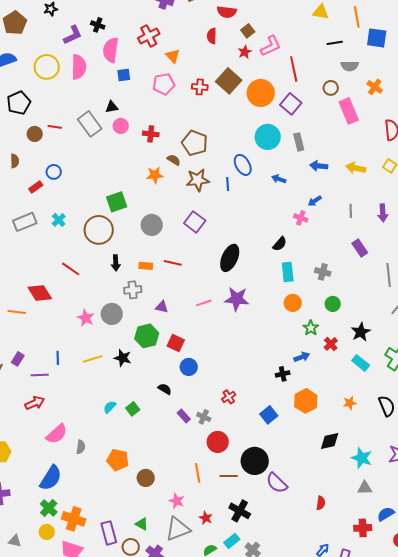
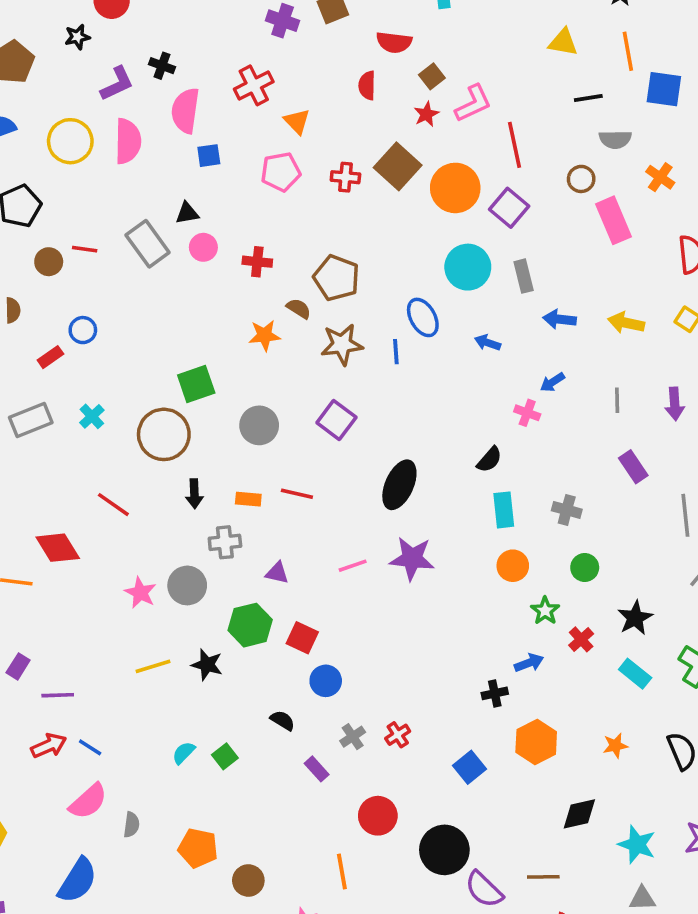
blue line: (58, 358) -> (90, 747), moved, turned -56
gray cross: (204, 417) -> (353, 737), moved, turned 32
brown line: (229, 476) -> (543, 877), moved

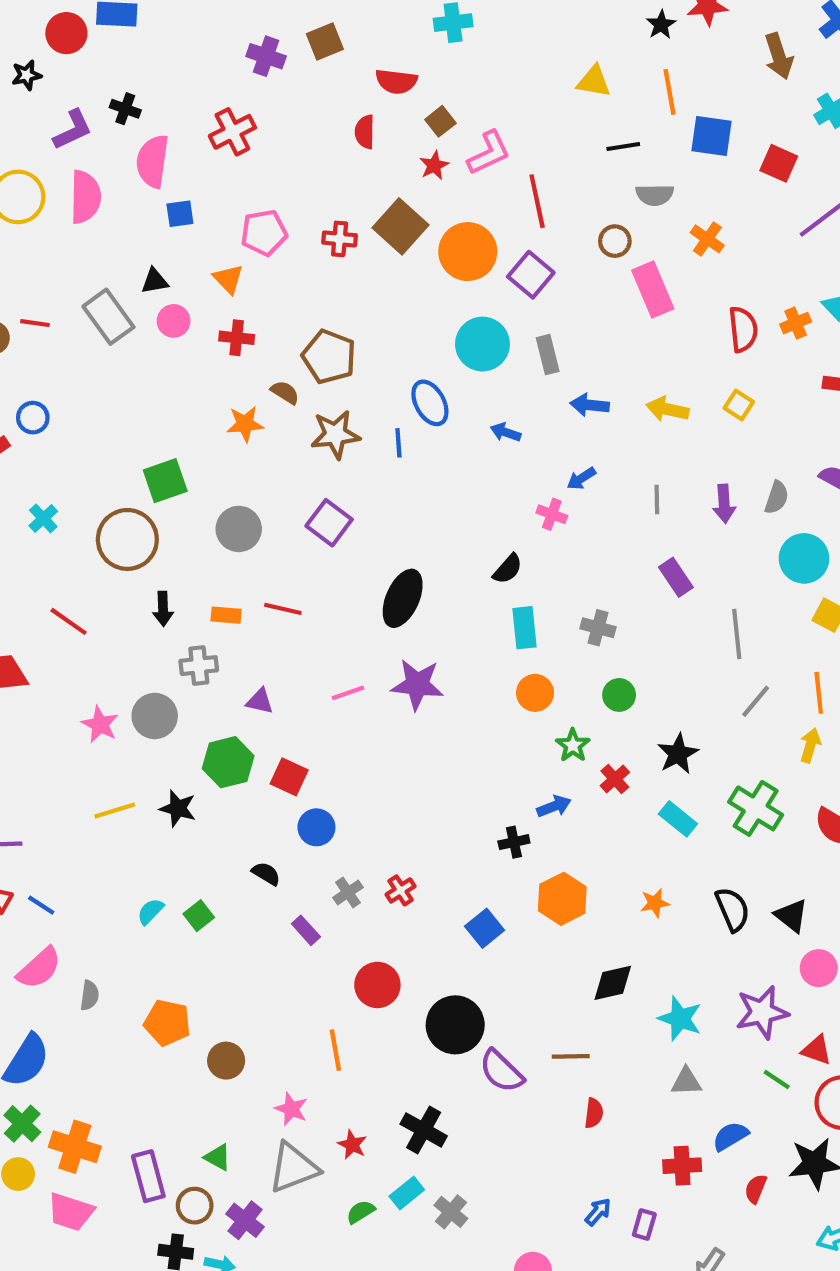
orange triangle: (297, 121) -> (228, 279), moved

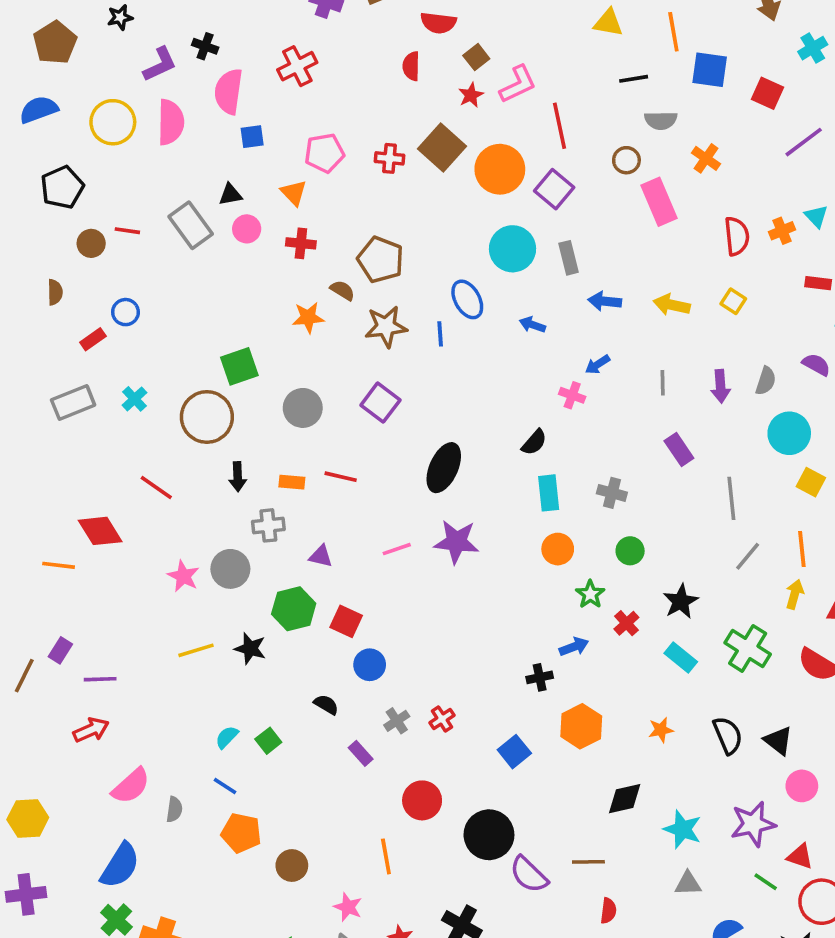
blue line: (41, 905) -> (225, 786), moved

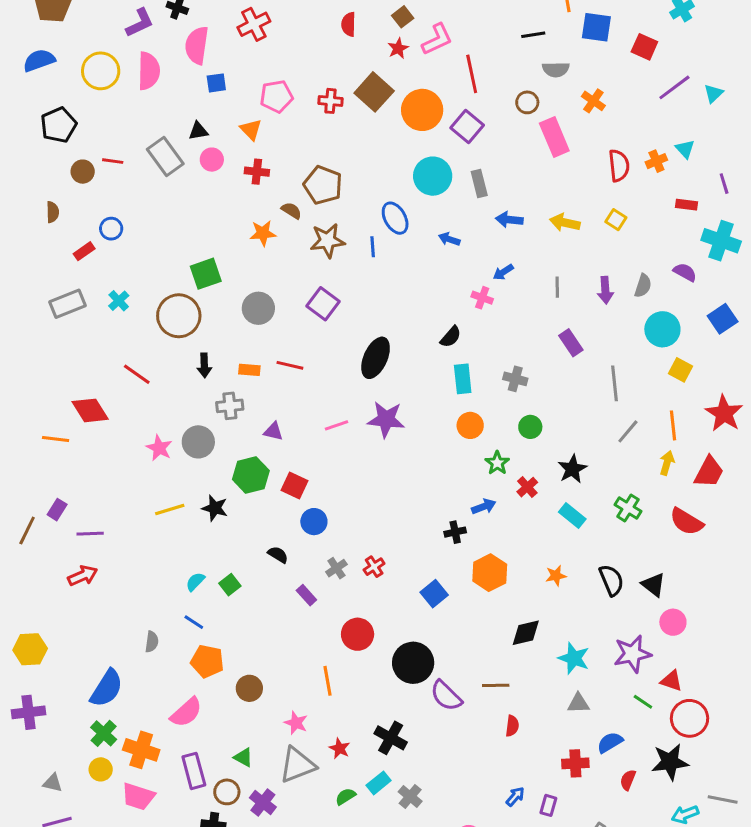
green cross: (748, 648) -> (628, 508), size x0.7
pink semicircle: (131, 786) -> (186, 712), moved

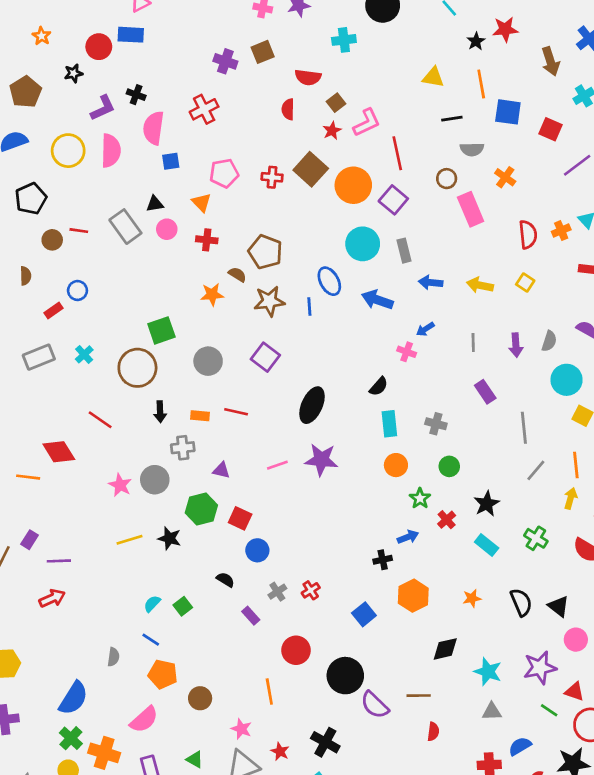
blue arrow: (449, 239) -> (377, 300), size x1.6

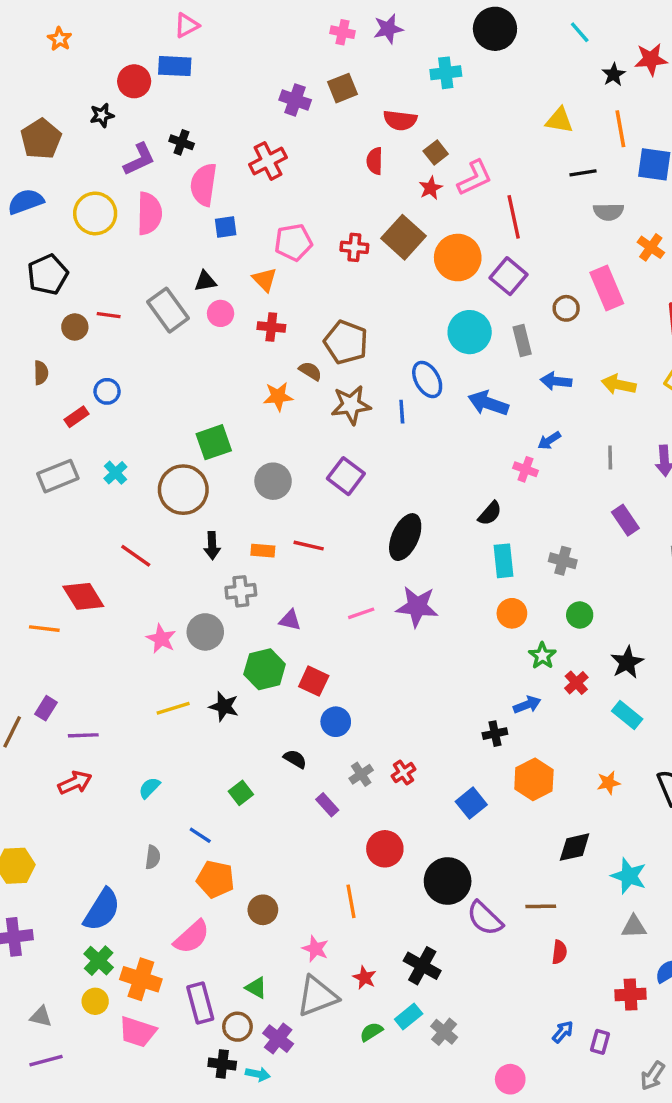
orange star: (42, 36) -> (60, 39), moved
brown circle: (447, 179) -> (566, 308), moved
cyan semicircle: (152, 604) -> (149, 788), moved

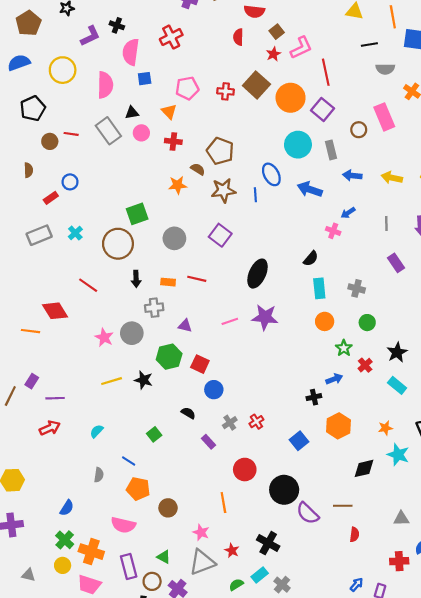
pink semicircle: (149, 213) -> (105, 85), moved
cyan star: (629, 876) -> (398, 455), moved
blue semicircle: (102, 910) -> (67, 508), size x0.6
pink semicircle: (192, 937) -> (123, 525), turned 55

